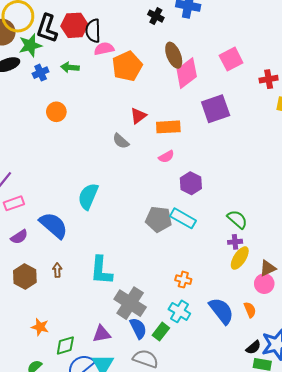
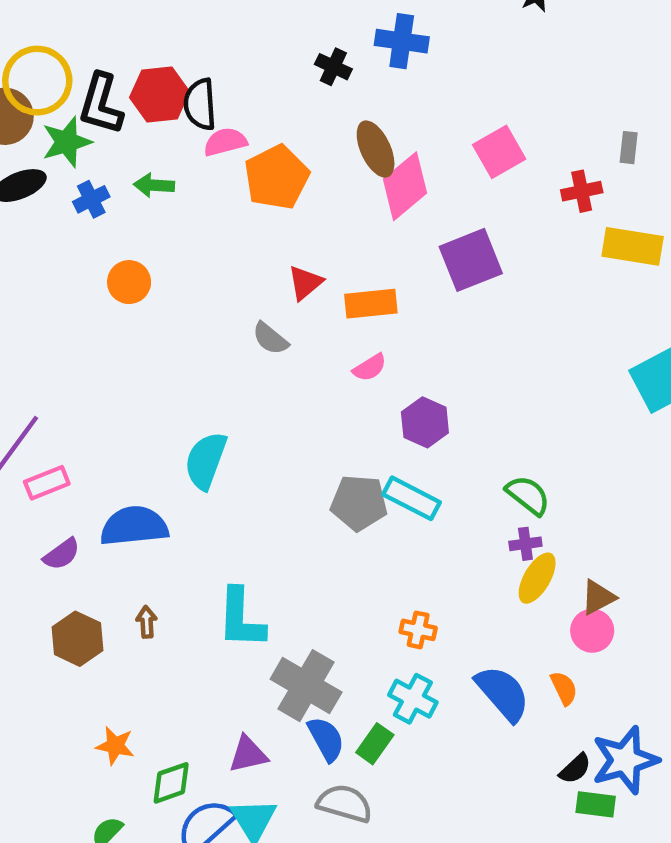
blue semicircle: (54, 225) -> (134, 526), turned -44

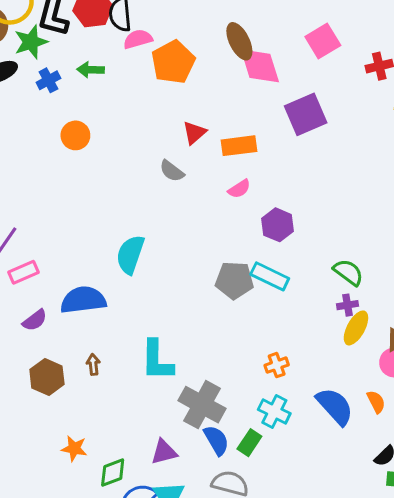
pink diamond: (405, 186) -> (260, 66), turned -66
orange cross: (418, 630) -> (277, 365), turned -30

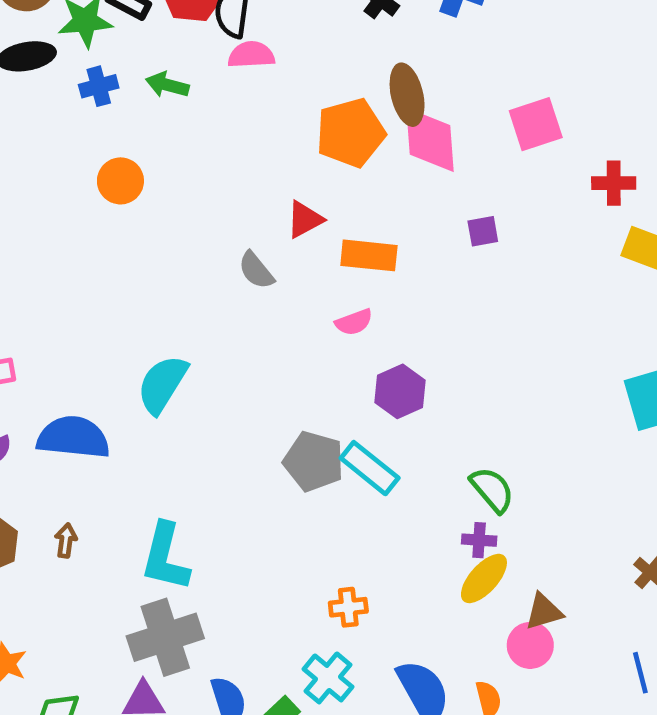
orange pentagon: (173, 62) -> (351, 133), moved
purple square: (306, 114) -> (483, 231), size x0.5
gray cross: (202, 405) -> (165, 637), moved, turned 30

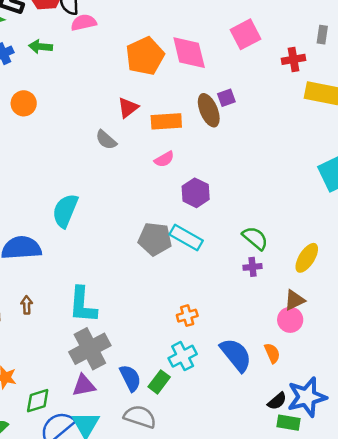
brown ellipse: (407, 95) -> (209, 110), moved
yellow ellipse: (484, 578) -> (307, 258), moved
cyan cross: (328, 678) -> (183, 356), turned 32

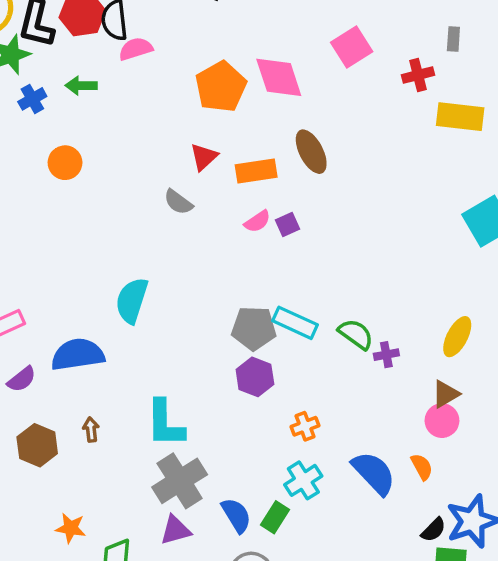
purple square: (226, 98) -> (287, 224), moved
purple hexagon: (196, 193) -> (255, 377), moved
green semicircle: (255, 238) -> (356, 334), moved

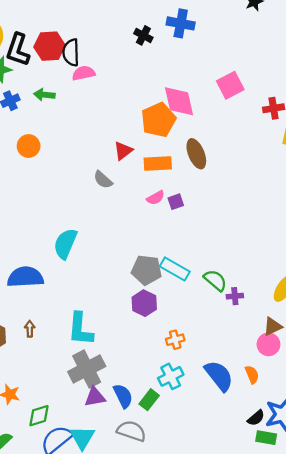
orange pentagon: (221, 87) -> (158, 120), moved
purple triangle: (176, 530) -> (95, 397), moved

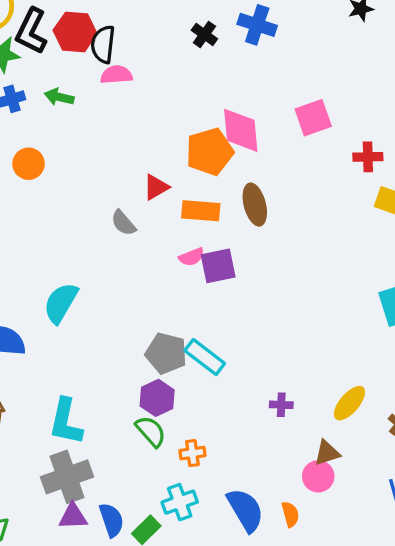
purple square: (176, 202) -> (218, 266), size x1.6
green semicircle: (215, 280) -> (151, 431), moved

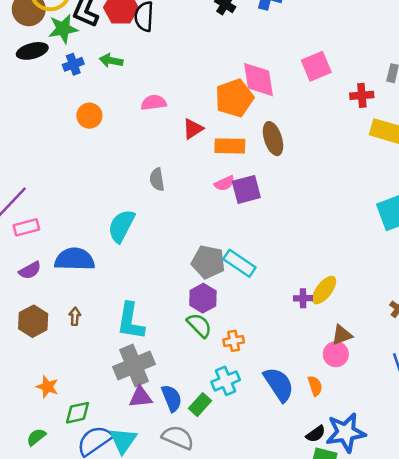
pink semicircle: (116, 75) -> (154, 103), moved
gray semicircle: (123, 223) -> (157, 179), moved, turned 35
yellow ellipse: (349, 403) -> (324, 290), moved

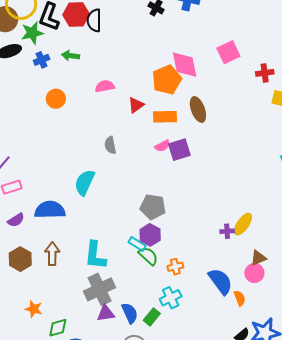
cyan rectangle: (239, 263) -> (137, 244), moved, size x0.7
brown arrow: (75, 316) -> (52, 254), size x1.6
blue semicircle: (279, 384) -> (220, 281), moved

